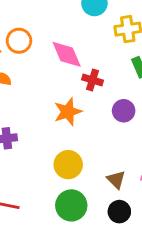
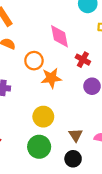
orange circle: (19, 41) -> (34, 61), moved
red cross: (93, 80) -> (83, 60), moved

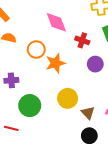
yellow circle: (43, 117) -> (68, 98), moved
green circle: (39, 147) -> (30, 106), moved

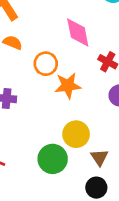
green circle: (30, 106) -> (53, 159), moved

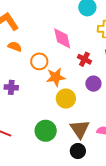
yellow circle: (76, 134) -> (66, 99), moved
brown triangle: (99, 158) -> (80, 129), size x1.5

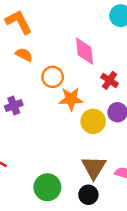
purple cross: (11, 87) -> (14, 106), turned -32
yellow circle: (66, 99) -> (93, 121), moved
green circle: (46, 131) -> (47, 187), moved

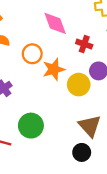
green circle: (47, 187) -> (31, 126), moved
black circle: (88, 195) -> (82, 152), moved

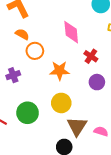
orange circle: (32, 54) -> (35, 51), moved
yellow circle: (79, 85) -> (61, 103), moved

